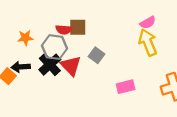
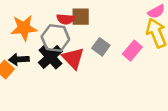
orange star: (25, 38) -> (24, 28), size x1.5
pink rectangle: (126, 87) -> (132, 51), moved, turned -36

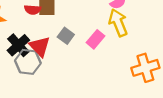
gray hexagon: (55, 38) -> (28, 62), moved

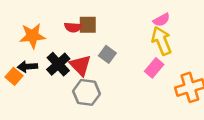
pink rectangle: (96, 39) -> (154, 68), moved
gray hexagon: (28, 62) -> (87, 92), moved

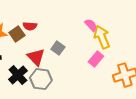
pink semicircle: (162, 20) -> (91, 25), moved, turned -104
brown square: (88, 25) -> (17, 34), moved, turned -35
black cross: (58, 64) -> (18, 75), moved

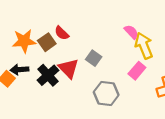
red semicircle: (30, 26) -> (62, 33), turned 40
black cross: (18, 75) -> (48, 75), moved
gray hexagon: (41, 79) -> (106, 94), moved

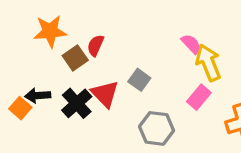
red semicircle: (62, 33) -> (96, 45), turned 70
orange star: (24, 41) -> (50, 31), moved

